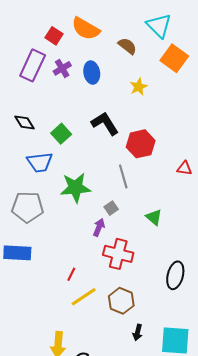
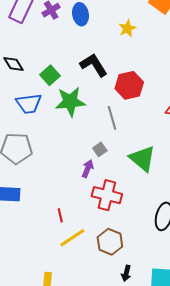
green star: (75, 188) -> (70, 102), moved
green triangle: (154, 217) -> (142, 158), size x1.6
red line: (71, 274) -> (60, 215), turned -40

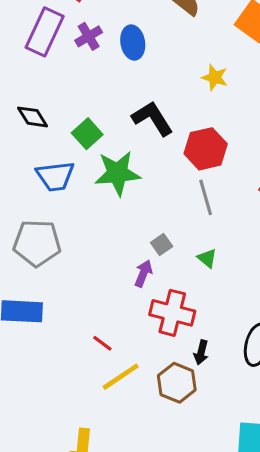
yellow star: (127, 28) -> (215, 77), moved, turned -30
gray line: (112, 118) -> (206, 197), moved
green triangle: (142, 158) -> (207, 258), moved, size x0.5
red line: (60, 215) -> (102, 343), turned -40
black arrow: (126, 273) -> (201, 352), moved

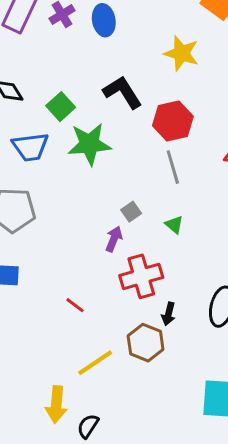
yellow star: (215, 77) -> (182, 53), size x1.4
red cross: (172, 313) -> (141, 276), turned -30
yellow line: (121, 377) -> (95, 363), moved

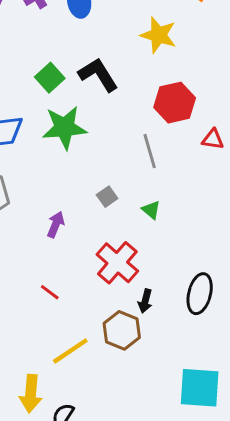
green square: (61, 107) -> (50, 78), moved
red hexagon: (173, 121) -> (175, 103), moved
purple arrow: (114, 239) -> (56, 225), moved
red cross: (141, 276) -> (117, 263), turned -33

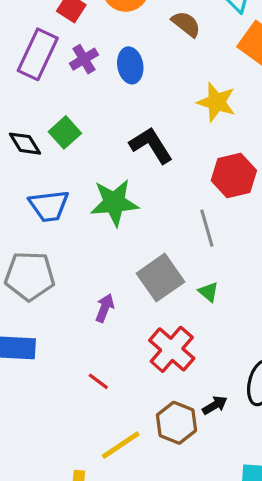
green square: (50, 78) -> (65, 132), moved
gray square: (107, 197) -> (161, 278), size x2.0
black arrow: (145, 301) -> (215, 405), moved, turned -135

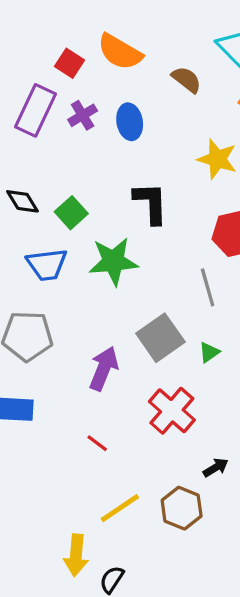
green square: (65, 132) -> (71, 213), moved
black L-shape: (151, 145) -> (151, 203), turned 30
green triangle: (208, 292) -> (209, 352), turned 45
purple arrow: (105, 308) -> (104, 369), size x1.5
brown hexagon: (177, 423) -> (182, 508), moved

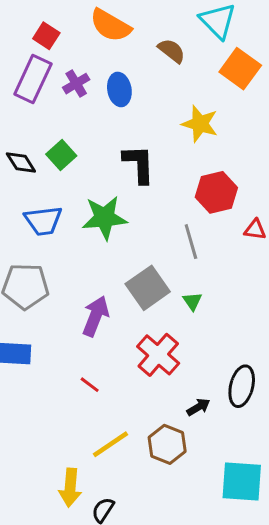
red square: (70, 63) -> (46, 36), moved
green square: (71, 213) -> (61, 155), moved
green triangle: (209, 352) -> (192, 301), turned -30

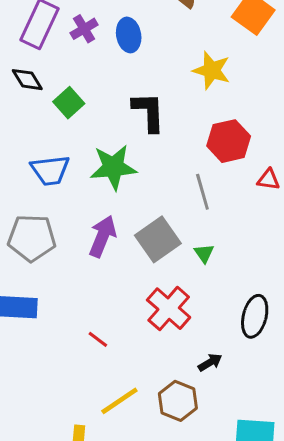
black diamond: (21, 163) -> (27, 80), moved
purple arrow: (96, 316) -> (103, 236), moved
black ellipse: (242, 386) -> (255, 316), moved

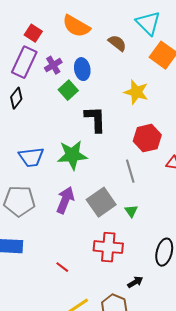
black diamond: (27, 80) -> (16, 98), turned 70
green square: (69, 103) -> (68, 90), moved
red cross: (169, 309) -> (108, 247), turned -36

